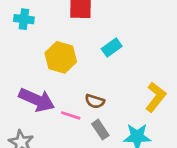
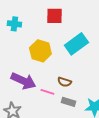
cyan rectangle: (112, 47) -> (76, 44), size x1.6
gray rectangle: (100, 130) -> (68, 102), turned -40

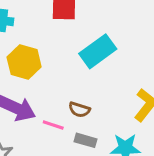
yellow hexagon: (40, 51) -> (24, 62), moved

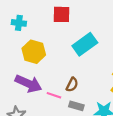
brown semicircle: (79, 110) -> (72, 85), turned -80

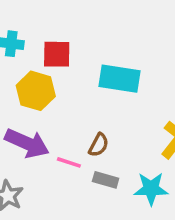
red square: (61, 14) -> (57, 54), moved
cyan rectangle: (85, 44) -> (120, 79), turned 45

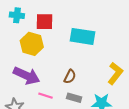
pink line: (69, 162) -> (46, 96), moved

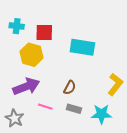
purple arrow: (26, 76) -> (26, 86), turned -45

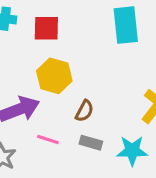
cyan rectangle: (82, 47) -> (126, 25), moved, turned 75
yellow hexagon: (32, 55) -> (54, 76), moved

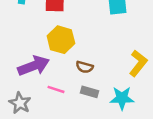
brown semicircle: (84, 111) -> (85, 67), turned 77

